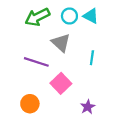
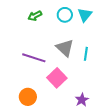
cyan triangle: (91, 16) -> (85, 15), turned 42
green arrow: (37, 17) -> (35, 16), size x0.6
gray triangle: (61, 43) -> (65, 48), moved

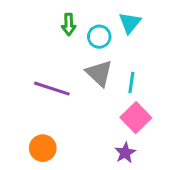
cyan circle: (65, 15) -> (99, 37), moved
green arrow: (35, 16) -> (69, 24), moved, turned -64
pink square: (57, 78) -> (136, 118), moved

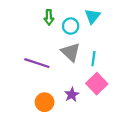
orange circle: (43, 148) -> (45, 102), moved
purple star: (125, 153) -> (72, 95), moved

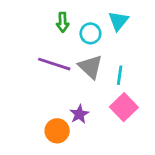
purple line: (37, 63) -> (54, 64), moved
purple star: (72, 95) -> (79, 114), moved

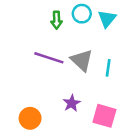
cyan circle: (90, 33) -> (82, 14), moved
pink square: (124, 107) -> (104, 116), moved, turned -30
orange circle: (57, 131) -> (30, 118), moved

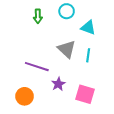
cyan triangle: (107, 19) -> (88, 28), moved, turned -49
green arrow: (57, 20) -> (38, 16), moved
purple line: (49, 58) -> (37, 67), moved

